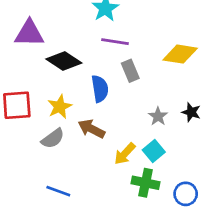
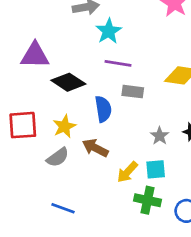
gray rectangle: (130, 71) -> (133, 92), turned -60
cyan square: (154, 151) -> (156, 169), turned 35

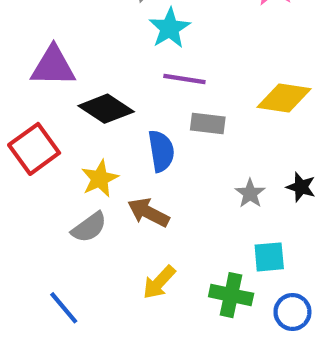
red square: (23, 125) -> (34, 149), moved, turned -32
cyan square: (156, 169) -> (269, 257), moved
yellow arrow: (127, 172) -> (159, 282), moved
blue line: (63, 208) -> (64, 308), moved, turned 30

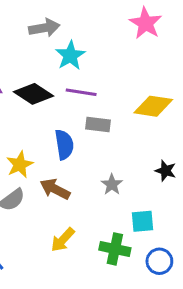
black diamond: (106, 109) -> (33, 94), moved
gray star: (250, 193) -> (112, 184), moved

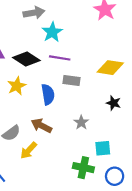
yellow star: (20, 165) -> (17, 86), moved
black star: (166, 171) -> (113, 103), moved
yellow arrow: (63, 240) -> (29, 150), moved

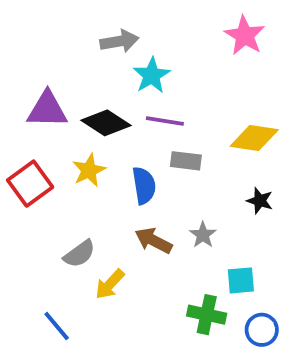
brown arrow: (41, 126) -> (154, 241), moved

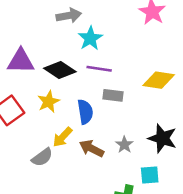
black star: (260, 201) -> (162, 138), moved, size x1.6
yellow arrow: (110, 284) -> (62, 137), moved

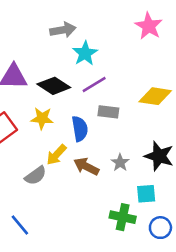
purple line: (99, 69) -> (94, 85), turned -40
yellow star: (48, 102) -> (42, 118), turned 30

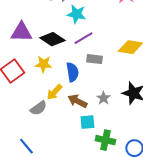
cyan star: (85, 53) -> (76, 14), turned -30
cyan square: (146, 194) -> (87, 122), moved

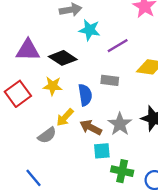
purple line: (83, 38) -> (118, 46), moved
gray star: (103, 98) -> (120, 124), size x1.5

